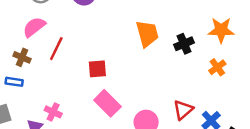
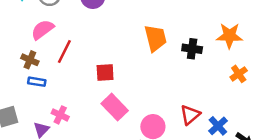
black cross: (184, 44) -> (192, 49), turned 30
orange cross: (217, 67) -> (239, 74), moved
blue rectangle: (14, 82) -> (37, 82), moved

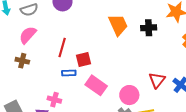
red line: (64, 51) -> (62, 48), moved
blue rectangle: (37, 82) -> (69, 73), moved

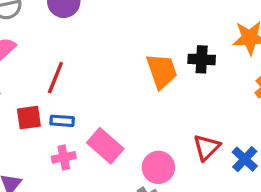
orange trapezoid: (118, 25) -> (162, 71), moved
red square: (83, 59) -> (29, 118), moved
pink cross: (54, 100) -> (64, 157), moved, turned -32

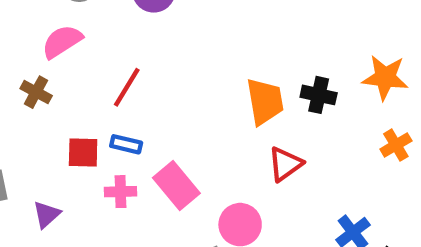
red square: (29, 118) -> (83, 152), moved
red triangle: (207, 147) -> (285, 164), moved

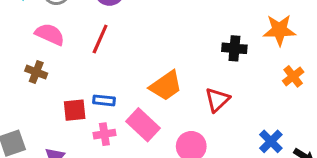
pink semicircle: (62, 41) -> (50, 34), turned 64
red line: (127, 87) -> (100, 39), moved
orange trapezoid: (265, 101) -> (166, 86), moved, turned 72

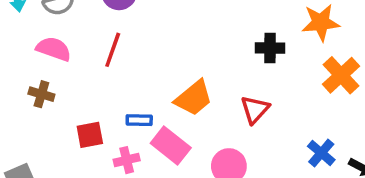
orange cross: (293, 76) -> (341, 75), size x1.5
blue rectangle: (104, 100) -> (139, 120), moved

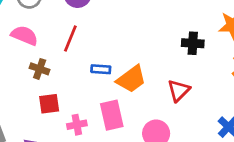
brown cross: (41, 94) -> (40, 69), moved
blue rectangle: (139, 120) -> (101, 69), moved
pink rectangle: (171, 146) -> (112, 115), turned 36

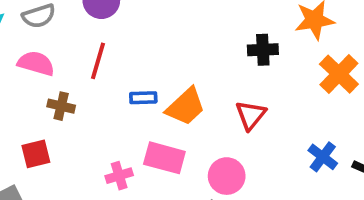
red square: (49, 104) -> (36, 154), moved
pink rectangle: (112, 115) -> (164, 158), turned -56

